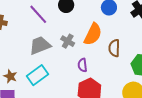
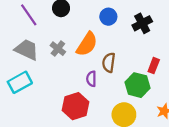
gray trapezoid: (40, 45) -> (27, 50), turned 40
purple semicircle: (83, 65) -> (91, 79), moved

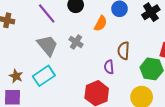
orange semicircle: (87, 44) -> (101, 23), moved, size x0.7
gray trapezoid: (27, 50) -> (47, 45), turned 30

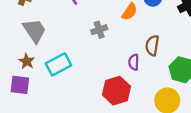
gray cross: (76, 42) -> (99, 30), turned 32
gray trapezoid: (47, 45) -> (34, 31), moved

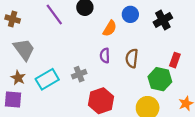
gray cross: (99, 30) -> (79, 74), moved
purple semicircle: (134, 62) -> (105, 56), moved

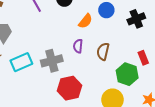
red rectangle: (175, 60) -> (143, 58), turned -48
gray cross: (79, 74) -> (52, 61), size x1.5

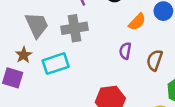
gray cross: (52, 61) -> (75, 28), moved

